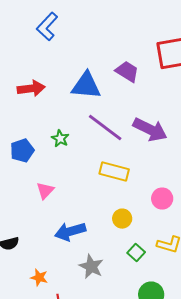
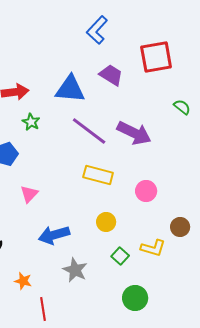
blue L-shape: (47, 27) -> (97, 30), moved
green star: (60, 139) -> (31, 122), moved
pink circle: (162, 199) -> (146, 191), moved

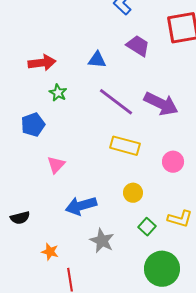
blue triangle: (70, 89) -> (97, 60), size x0.6
green circle: (135, 298) -> (162, 269), size x1.4

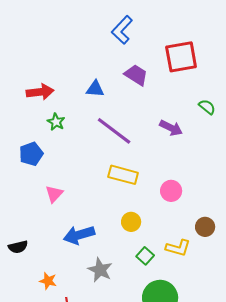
purple arrow: (161, 104) -> (171, 128), moved, size x0.7

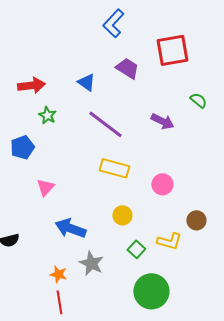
blue triangle: (95, 89) -> (86, 82), turned 30
blue arrow: (79, 235) -> (70, 228), turned 36
orange star: (48, 281) -> (58, 274), moved

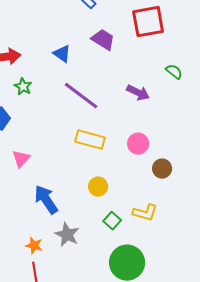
pink circle: (162, 184) -> (138, 144), moved
brown circle: (196, 220) -> (162, 169), moved
blue arrow: (70, 228) -> (46, 200), turned 36

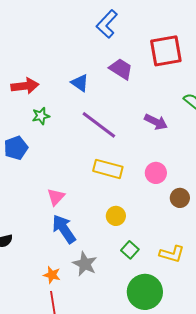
green star: (23, 87) -> (41, 116), turned 30
pink triangle: (21, 159) -> (56, 197), moved
yellow L-shape: (145, 213) -> (172, 254), moved

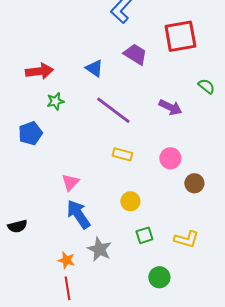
yellow rectangle: (108, 169) -> (122, 154), size x0.7
green square: (130, 250) -> (144, 235), turned 30
green circle: (145, 292) -> (159, 277), size x0.6

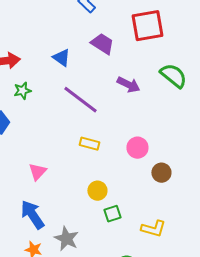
green semicircle: (206, 86) -> (173, 76), size x1.6
purple arrow: (170, 107) -> (128, 85), moved
blue arrow: (78, 214) -> (32, 215), moved
green square: (144, 235) -> (112, 214), moved

